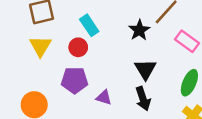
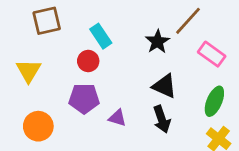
yellow triangle: (40, 46) -> (29, 71), moved
black triangle: (145, 69) -> (164, 86), turned -35

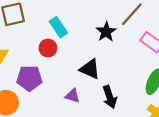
black triangle: (164, 86) -> (90, 69), moved
purple pentagon: (84, 98) -> (29, 78), moved

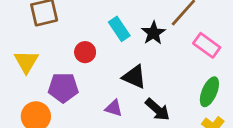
cyan rectangle: (58, 27) -> (119, 29), moved
black arrow: (110, 97) -> (157, 110), turned -30

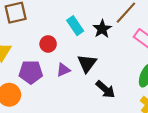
black triangle: (134, 77) -> (87, 63), turned 42
purple triangle: (114, 108) -> (63, 70), moved, turned -40

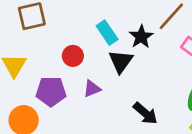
black triangle: (87, 63) -> (121, 61), moved

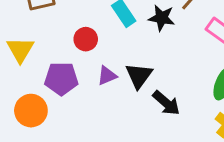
black star: (141, 37) -> (162, 18), turned -30
black triangle: (121, 61) -> (139, 76), moved

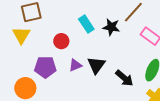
yellow triangle: (20, 50) -> (21, 35), moved
black arrow: (166, 103) -> (124, 78), moved

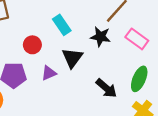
black star: (111, 27) -> (100, 37), moved
black triangle: (96, 65) -> (72, 58), moved

